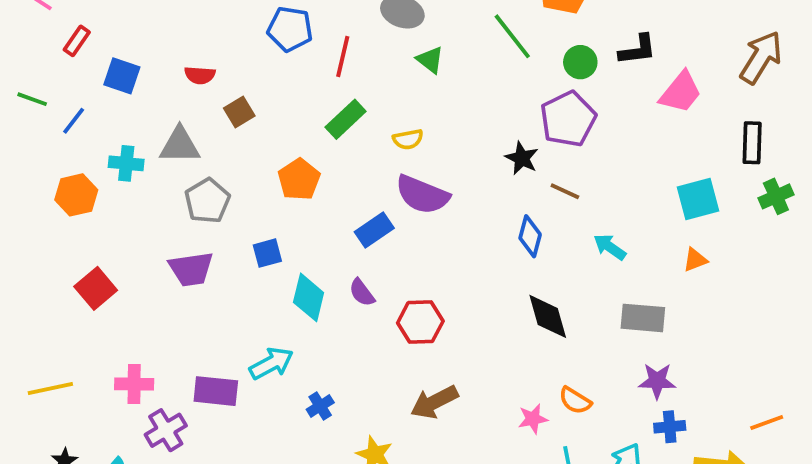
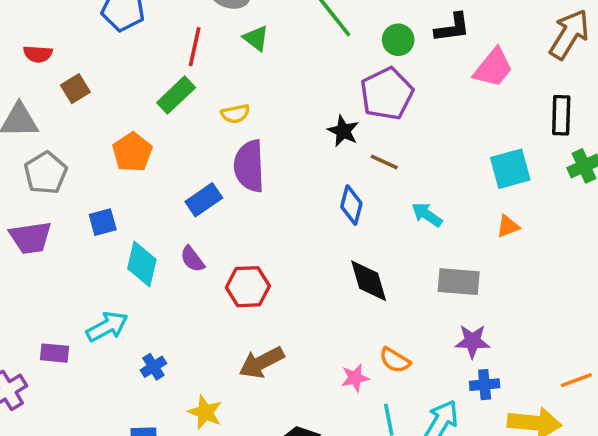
red line: (343, 56) -> (195, 47), moved
purple semicircle: (422, 195) -> (249, 166), turned 66
purple rectangle: (216, 391) -> (55, 353), size x0.7

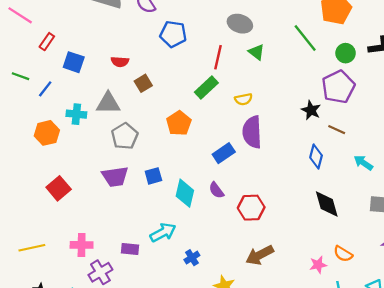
blue square: (103, 222) -> (153, 176), moved

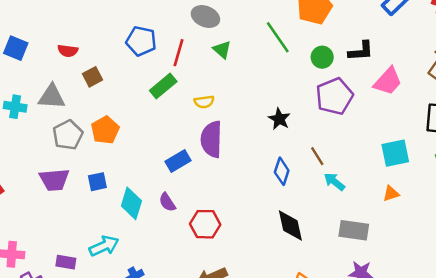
blue pentagon: (173, 34) -> (141, 41), moved
purple pentagon: (338, 87) -> (334, 96), moved
orange pentagon: (179, 123) -> (105, 130), moved
brown line: (337, 130) -> (317, 156), moved, turned 30

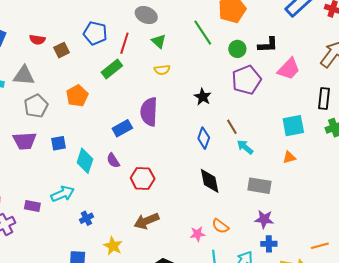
brown square: (93, 77) -> (61, 50), moved
yellow semicircle: (204, 102) -> (162, 70), moved
orange pentagon: (105, 130) -> (77, 96), moved

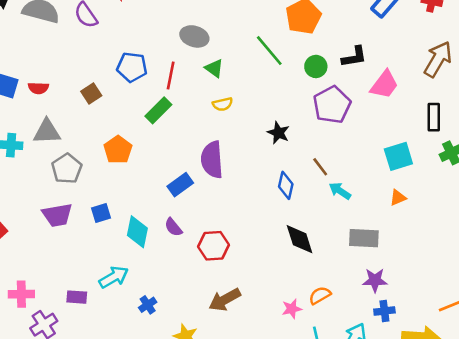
red semicircle: (37, 40) -> (38, 88), moved
orange semicircle: (220, 226) -> (320, 295), turned 120

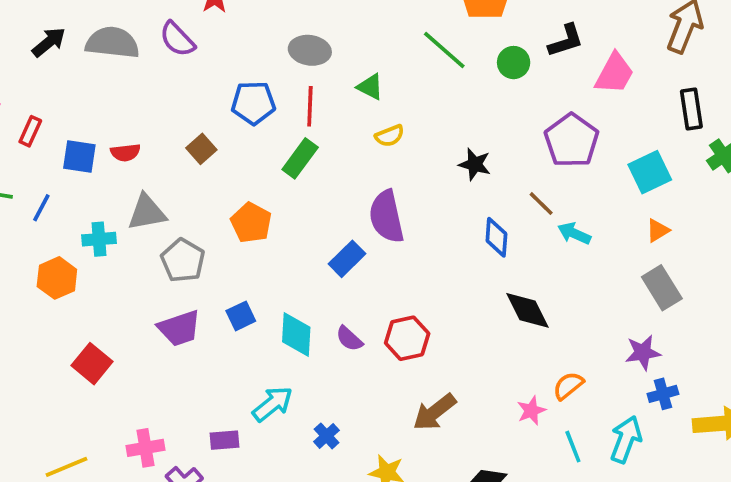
gray ellipse: (194, 36) -> (310, 50), moved
purple pentagon: (332, 105) -> (572, 140), moved
purple semicircle: (173, 227) -> (349, 339), moved
gray rectangle: (364, 238) -> (662, 288), moved, turned 64

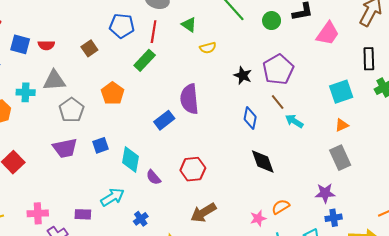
yellow semicircle: (390, 136) -> (208, 48), moved
purple pentagon: (572, 140) -> (278, 70), moved
purple semicircle: (349, 339) -> (153, 177), moved

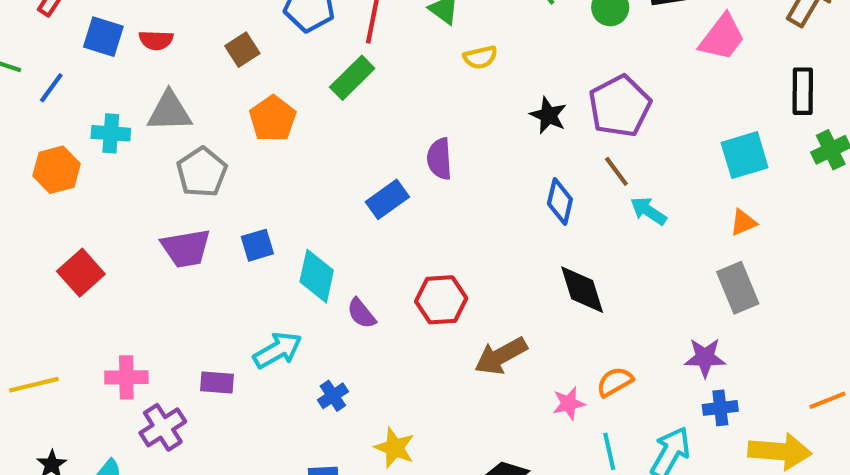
orange pentagon: (113, 93) -> (273, 119), moved
purple semicircle: (189, 99) -> (439, 159), size x0.7
brown arrow: (203, 213) -> (501, 356), moved

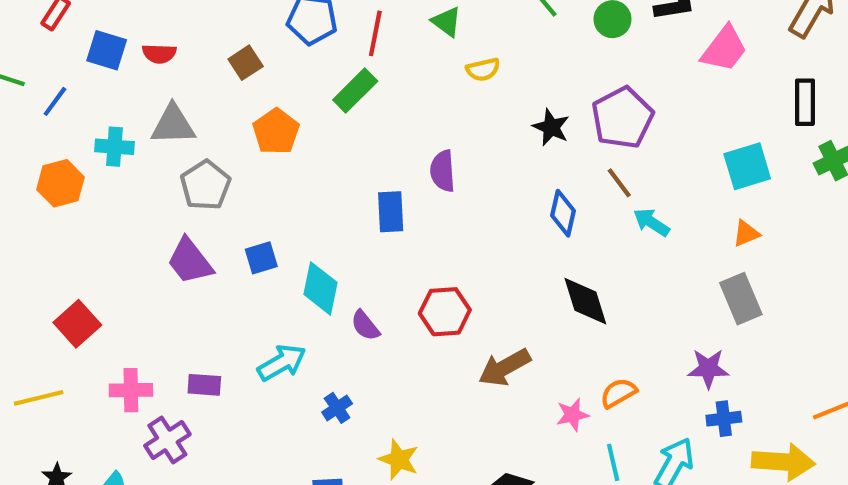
blue rectangle: (387, 199) -> (391, 212), turned -57
purple trapezoid: (186, 248) -> (190, 261), turned 62
red square: (81, 273) -> (77, 324), moved
purple rectangle: (217, 382) -> (204, 385), moved

